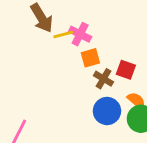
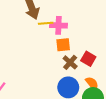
pink cross: (80, 34) -> (59, 25), turned -35

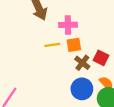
yellow line: (46, 23) -> (52, 45), moved

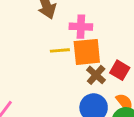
orange square: (74, 45) -> (87, 52), size x1.5

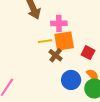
brown cross: (96, 75) -> (56, 55), moved

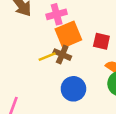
yellow line: (45, 41) -> (47, 57), moved
blue circle: (71, 80) -> (73, 89), moved

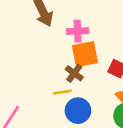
yellow line: (47, 57) -> (62, 92), moved

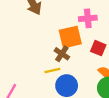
pink cross: (78, 31) -> (88, 18), moved

